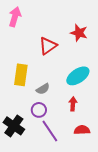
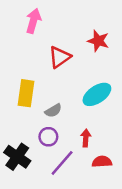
pink arrow: (15, 17) -> (33, 21), moved
red arrow: (73, 104) -> (86, 138), moved
purple line: (50, 131) -> (62, 163), turned 75

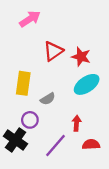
pink arrow: (33, 21) -> (30, 19), turned 40
red star: (98, 41) -> (81, 57), moved
purple circle: (48, 137) -> (30, 120), moved

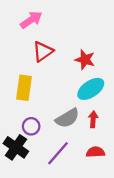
red triangle: (53, 51) -> (43, 51), moved
gray semicircle: (48, 99) -> (67, 118), moved, size x1.5
red arrow: (77, 123) -> (93, 119), moved

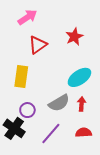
red star: (85, 60) -> (74, 37), moved, turned 30

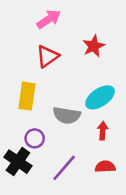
pink arrow: (27, 17) -> (49, 19), moved
gray semicircle: (59, 103) -> (67, 115), moved, turned 40

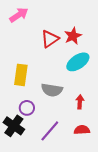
pink arrow: (49, 19) -> (19, 15), moved
red triangle: (47, 56) -> (50, 39), moved
cyan ellipse: (100, 97) -> (78, 62), moved

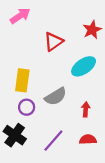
red star: (73, 36) -> (92, 30), moved
gray semicircle: (52, 90) -> (56, 96), turned -40
purple circle: (27, 108) -> (27, 107), moved

